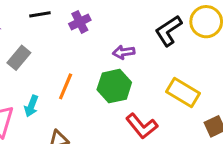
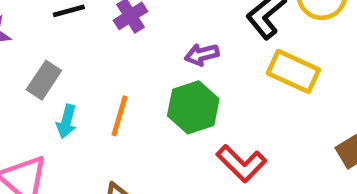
yellow rectangle: (183, 93) -> (293, 71), moved
cyan arrow: (31, 106) -> (66, 121), moved

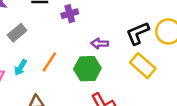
cyan arrow: (66, 121) -> (21, 67), moved

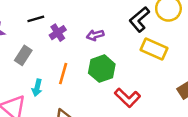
purple cross: (70, 14) -> (58, 33), moved
purple arrow: (100, 44) -> (95, 35), moved

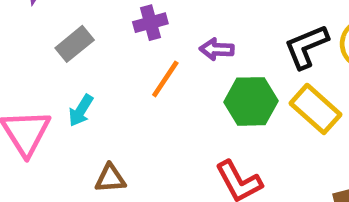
green hexagon: (102, 69) -> (251, 101), moved
orange line: (63, 74) -> (165, 79), moved

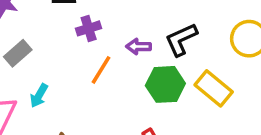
gray rectangle: (75, 44) -> (18, 53), moved
black L-shape: (306, 47) -> (181, 39), moved

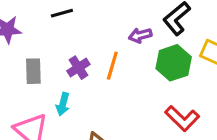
purple cross: (89, 28) -> (78, 68), moved
gray rectangle: (18, 53) -> (33, 71), turned -35

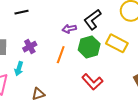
orange line: (112, 66) -> (61, 55), moved

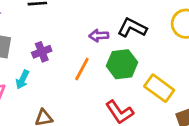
black L-shape: (93, 19) -> (132, 28), turned 55
yellow rectangle: (117, 43) -> (159, 88), moved

